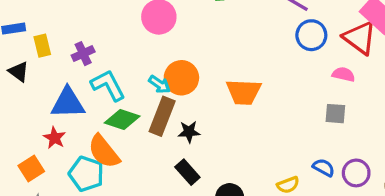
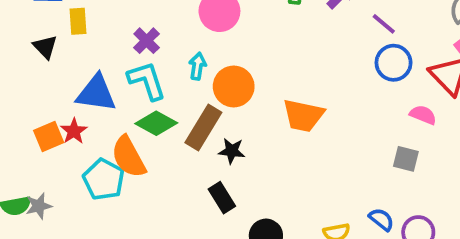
purple cross: (83, 54) -> (147, 41), moved, turned -30
cyan arrow: (159, 84) -> (197, 66), moved, turned -125
orange square: (31, 169) -> (49, 136), moved

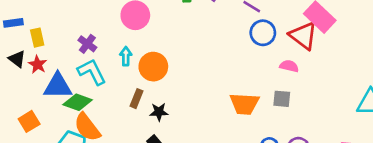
orange trapezoid: (303, 116) -> (244, 104), moved
green diamond: (156, 123) -> (78, 102), moved
brown rectangle: (203, 128) -> (137, 99), size x0.6
red star: (74, 131) -> (38, 64), moved

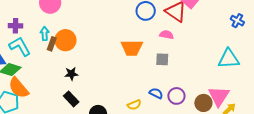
purple cross: (87, 44) -> (16, 26), turned -32
brown rectangle: (137, 99) -> (52, 44), moved
orange trapezoid: (244, 104) -> (132, 48), moved

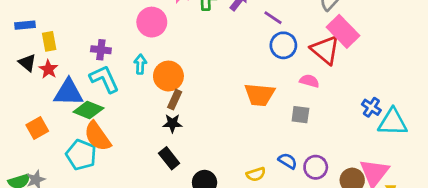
blue cross: (237, 21) -> (371, 107), moved
brown rectangle: (52, 44) -> (175, 100), moved

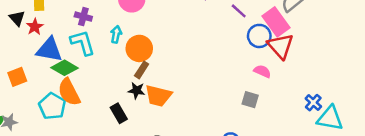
pink rectangle: (343, 31) -> (276, 22), moved
blue circle: (283, 45) -> (259, 36), moved
orange trapezoid: (260, 95) -> (158, 96), moved
black rectangle: (169, 158) -> (119, 113), moved

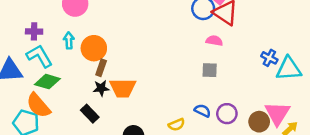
green diamond: (65, 68) -> (47, 82), moved

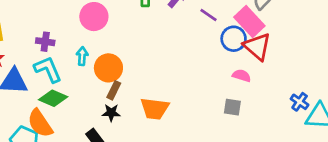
orange trapezoid: (123, 88) -> (155, 109), moved

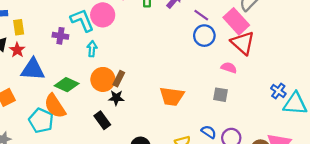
blue circle: (234, 39) -> (204, 36), moved
orange circle: (108, 68) -> (103, 79), moved
cyan L-shape: (48, 69) -> (82, 20), moved
orange trapezoid: (155, 109) -> (172, 96), moved

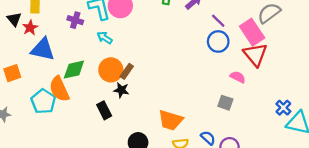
cyan arrow: (92, 49) -> (105, 38), turned -70
green diamond: (67, 85) -> (74, 70), turned -45
orange trapezoid: (172, 96) -> (171, 120), moved

